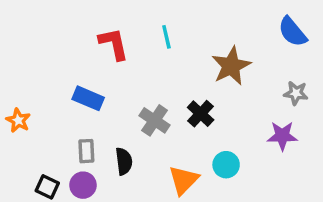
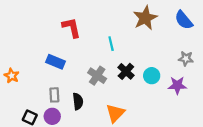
cyan line: (166, 37) -> (111, 44), moved
brown star: (231, 66) -> (145, 18), moved
cyan circle: (226, 165) -> (152, 76), moved

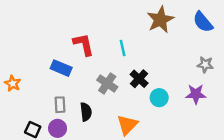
red L-shape: (71, 28) -> (84, 44), moved
cyan circle: (152, 76) -> (159, 98), moved

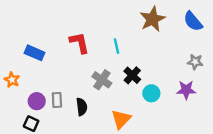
blue rectangle: (61, 68) -> (34, 53), moved
purple circle: (58, 128) -> (37, 101), moved

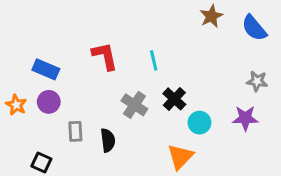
brown star: (152, 19) -> (211, 16), moved, size x0.7
purple circle: (37, 101) -> (49, 102), moved
orange triangle: (121, 119) -> (180, 157), moved

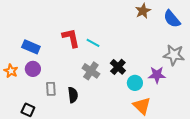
cyan line: (154, 60) -> (93, 43), moved, turned -48
gray star: (257, 81) -> (174, 55), size x1.5
purple star: (245, 118) -> (157, 75), moved
orange triangle: (180, 157) -> (142, 106), moved, turned -30

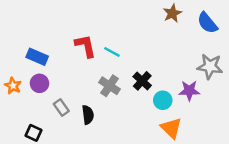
gray rectangle: (51, 89) -> (61, 108), turned -32

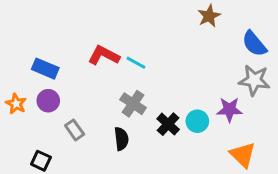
blue semicircle: (207, 23) -> (254, 44), moved
red L-shape: (85, 46) -> (104, 55), turned -50
black cross: (142, 81) -> (168, 124), moved
black semicircle: (88, 115) -> (121, 139), moved
orange triangle: (171, 128) -> (243, 155), moved

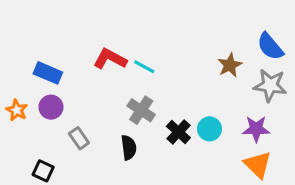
brown star: (209, 16) -> (230, 65), moved
purple star: (229, 109) -> (256, 129), moved

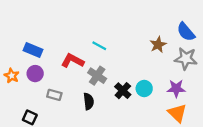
red L-shape: (110, 59) -> (73, 61), moved
gray rectangle: (79, 138) -> (54, 95), turned -40

